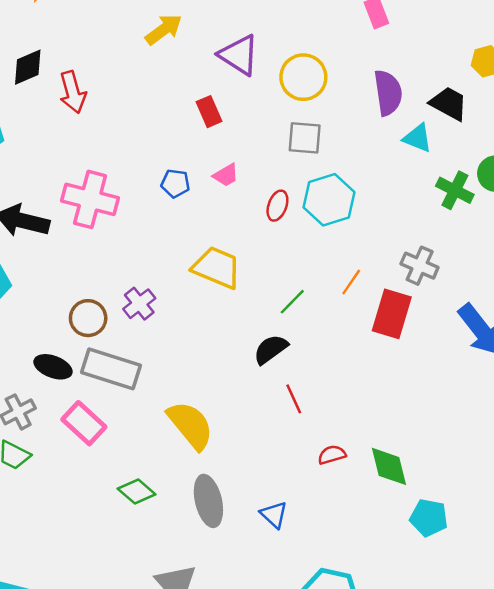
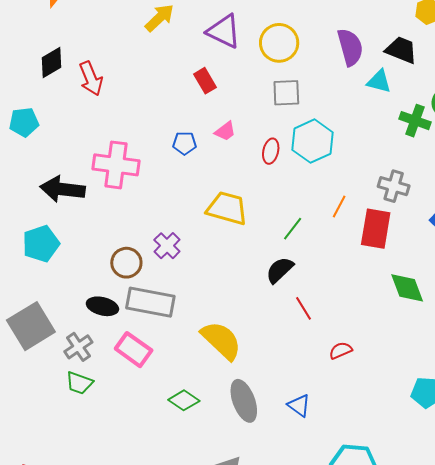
green diamond: (389, 466) -> (407, 288), moved

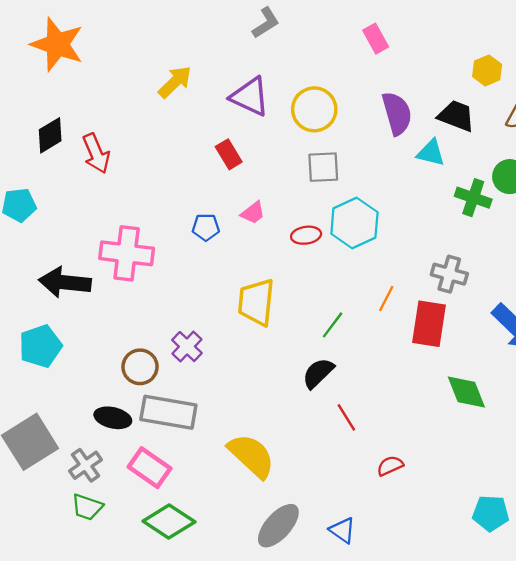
red ellipse: (271, 151) -> (306, 235), turned 70
yellow trapezoid: (227, 208) -> (256, 302), turned -99
green diamond: (184, 400) -> (169, 522), moved, size x1.4
gray ellipse: (244, 401) -> (278, 526), turned 63

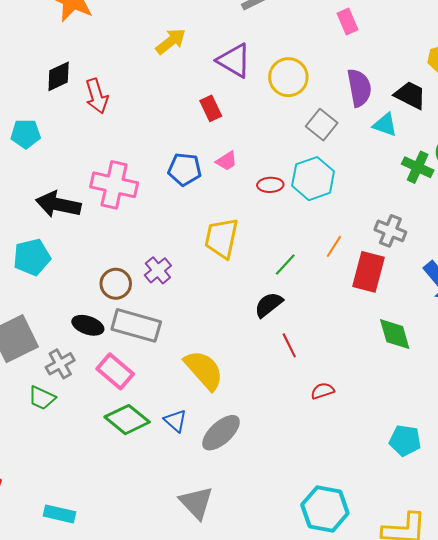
gray square: (323, 167) -> (322, 125), moved, turned 36
blue pentagon: (206, 227) -> (185, 169), size x1.4
green trapezoid: (87, 507) -> (42, 398), moved
blue triangle: (342, 530) -> (175, 421), moved

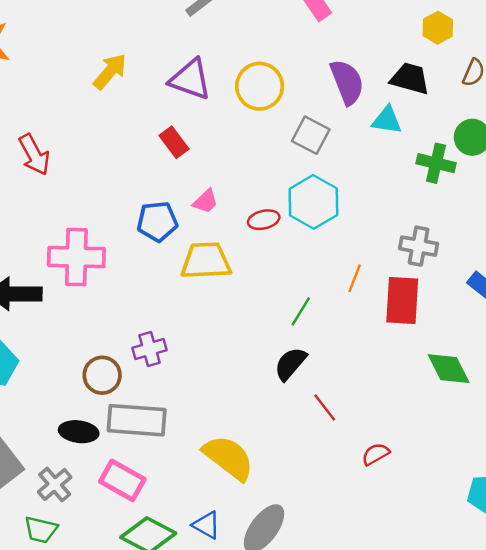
yellow trapezoid: (222, 238) -> (206, 261), moved, turned 87
purple cross: (158, 270) -> (149, 349), turned 36

